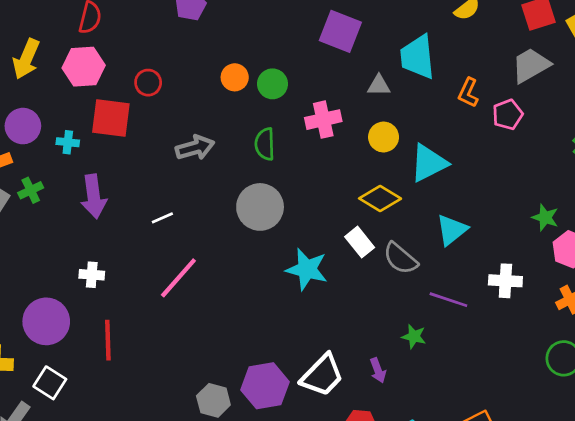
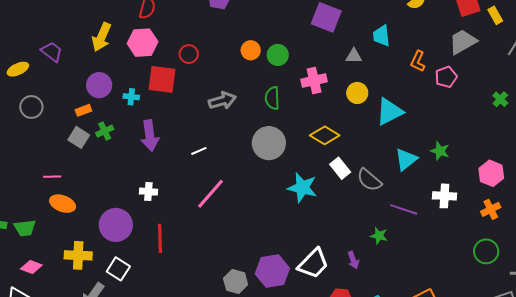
cyan trapezoid: (417, 57) -> (382, 36), size x0.7
yellow diamond: (380, 199) -> (325, 135), moved
green star: (545, 217) -> (440, 151), moved

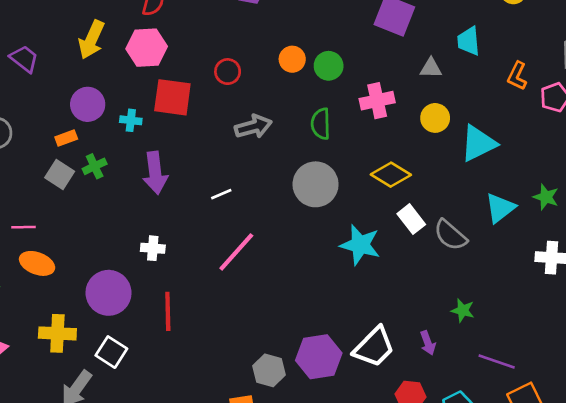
red circle: (189, 54) -> (228, 72), moved
purple line: (404, 209) -> (497, 361), moved

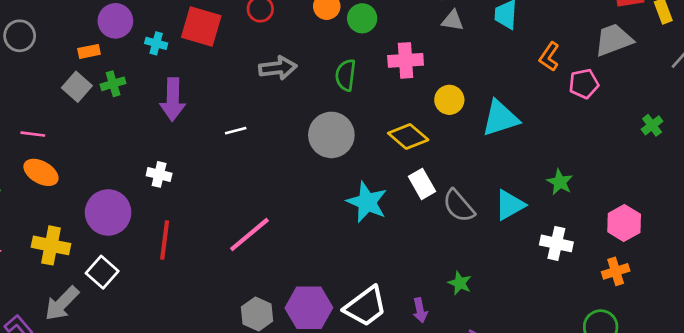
gray triangle: (431, 68) -> (453, 20), moved
yellow circle: (435, 118) -> (449, 100), moved
cyan triangle: (500, 208) -> (510, 205), moved
pink line: (236, 252) -> (249, 234), moved

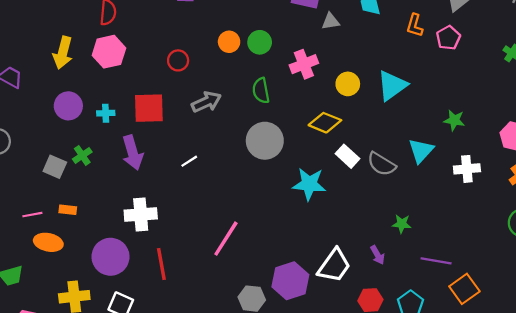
red square: (201, 26) -> (149, 108), moved
orange rectangle: (89, 51) -> (68, 210), moved, turned 36
white cross: (159, 174) -> (141, 214), size x1.6

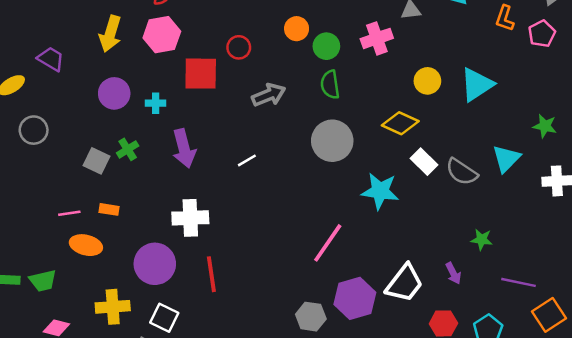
green circle: (260, 42) -> (326, 46), moved
pink cross: (304, 64) -> (377, 38), moved
red square: (149, 108) -> (201, 74), moved
pink line: (226, 239) -> (328, 243), moved

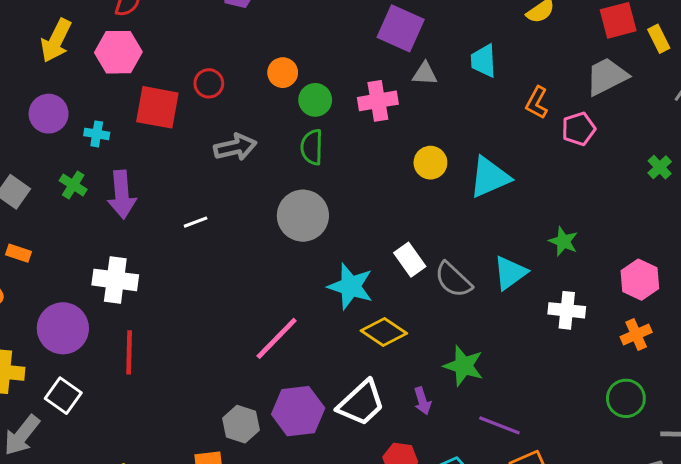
yellow diamond: (400, 123) -> (384, 332), moved
green cross: (128, 149) -> (73, 185), moved, turned -35
green star: (482, 240) -> (464, 366), size x1.5

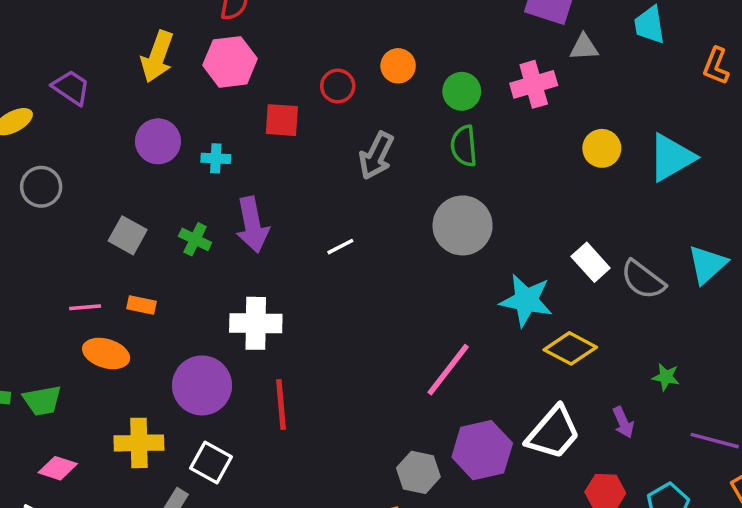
orange circle: (283, 73) -> (398, 66), moved
red square: (157, 107) -> (282, 120), size x0.7
gray arrow: (235, 147) -> (376, 156), turned 135
green cross: (73, 185) -> (195, 239), moved
green star: (464, 366) -> (666, 377), size x0.6

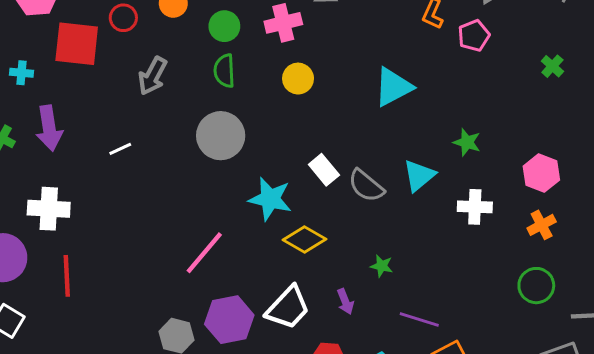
red square: (282, 120) -> (77, 44), size x1.6
yellow circle: (602, 148) -> (298, 79), moved

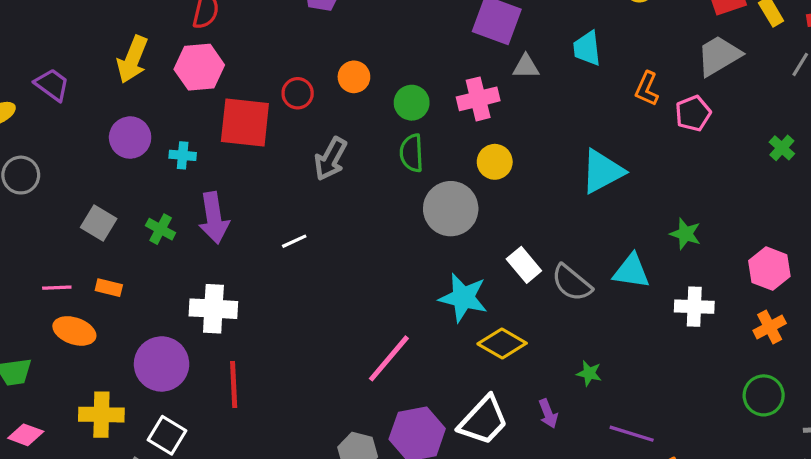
gray circle: (221, 136) -> (451, 209), moved
cyan triangle: (419, 175) -> (631, 271), turned 48

